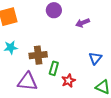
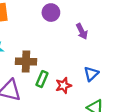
purple arrow: (83, 23) -> (82, 31), turned -104
red star: (68, 81) -> (63, 85), moved

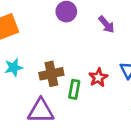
red star: (63, 85) -> (98, 77), moved

